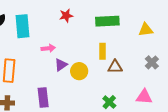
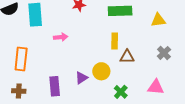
purple triangle: (61, 65) -> (81, 78), moved
yellow circle: (79, 71) -> (101, 71), moved

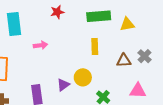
yellow triangle: (158, 20) -> (127, 24), moved
brown triangle: (127, 57) -> (124, 61), moved

